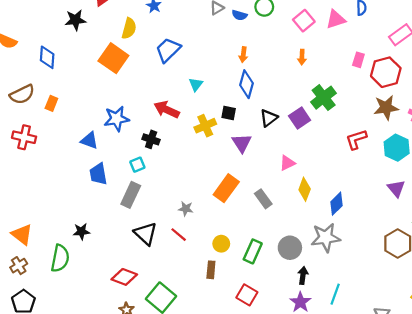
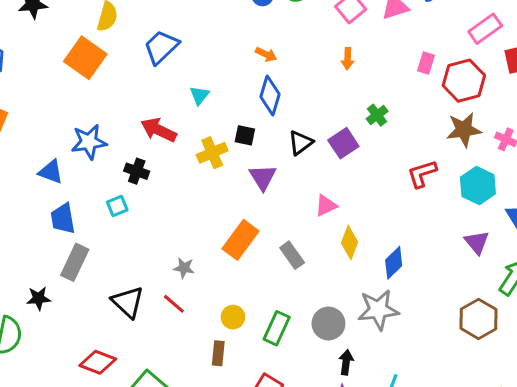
orange arrow: (243, 55) -> (266, 54), turned -72
green cross: (324, 98) -> (377, 115), size x0.6
gray rectangle: (131, 195) -> (75, 262), moved

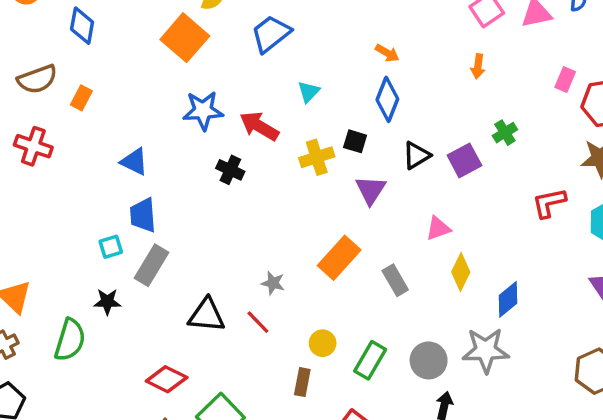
blue star: (89, 142) -> (203, 111), moved
cyan square: (117, 206) -> (111, 247), moved
black triangle: (128, 302) -> (207, 315), turned -44

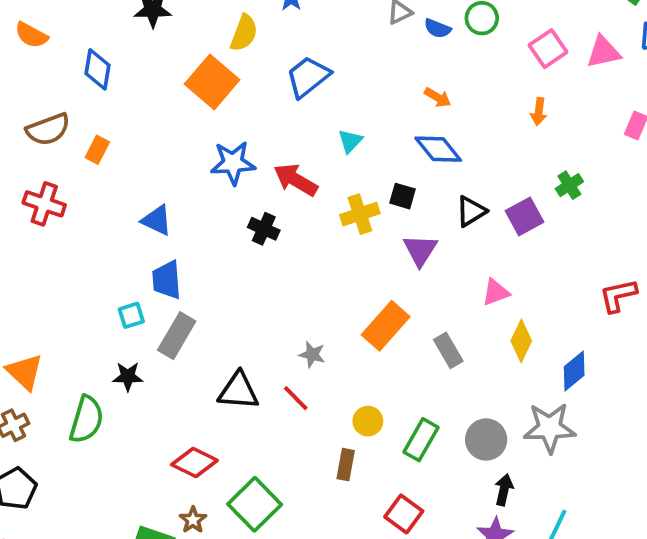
blue diamond: (387, 99) -> (438, 149), turned -60
red L-shape: (549, 203) -> (618, 296), moved

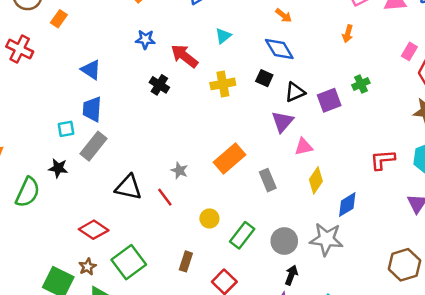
blue star: (233, 163) -> (145, 39), size x0.7
black square: (402, 196) -> (264, 78), moved
purple triangle: (420, 250) -> (282, 122), moved
brown rectangle: (346, 465) -> (186, 261), moved

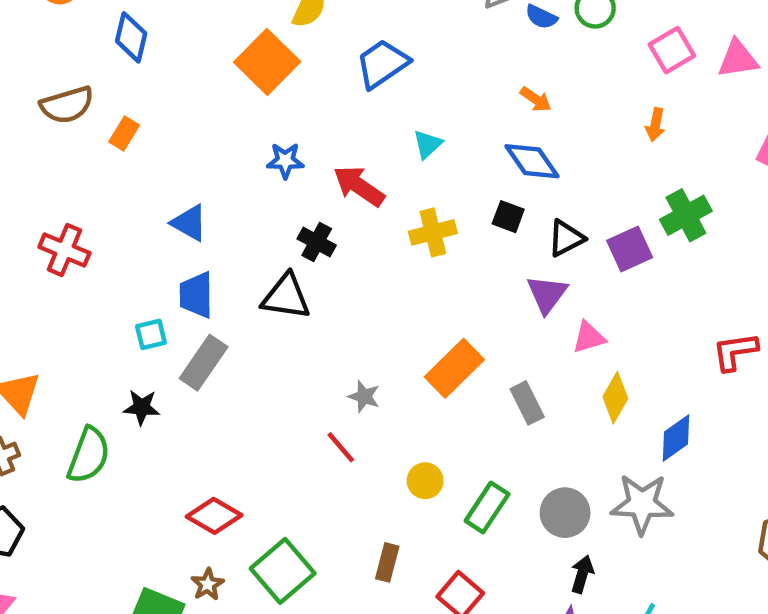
red cross: (20, 49) -> (64, 250), moved
green cross: (361, 84) -> (686, 215), size x1.5
black triangle: (128, 187) -> (286, 297), moved

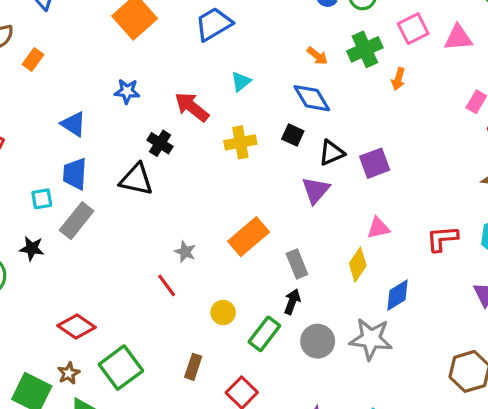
blue star: (285, 161) -> (127, 91), moved
green cross: (686, 215) -> (365, 49), moved
pink triangle: (589, 337) -> (378, 228), moved
black arrow: (582, 574) -> (292, 302), moved

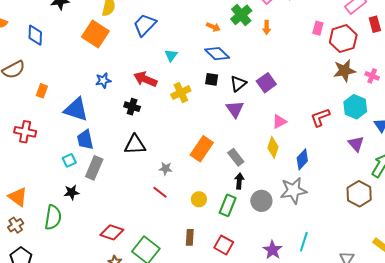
orange rectangle: (33, 60) -> (42, 91), moved
blue triangle: (74, 124) -> (76, 109), size x1.5
black triangle: (136, 179) -> (135, 145), moved

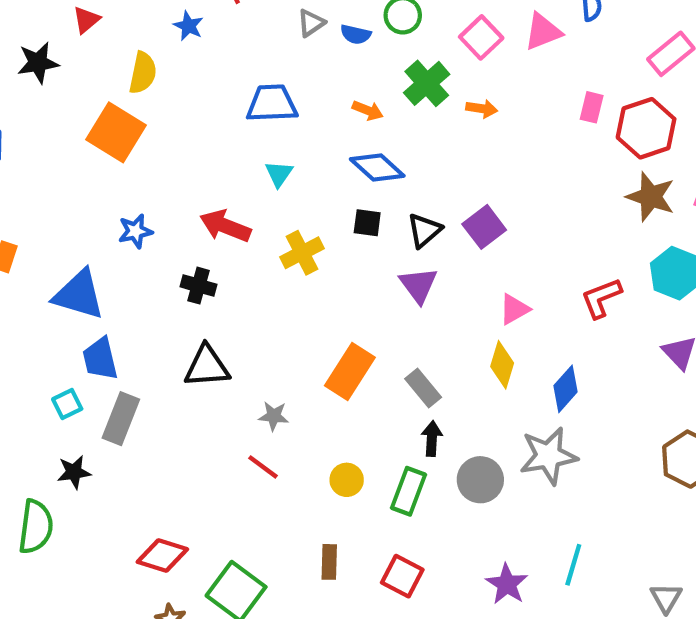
blue trapezoid: (145, 25) -> (272, 103), moved, turned 45
orange arrow: (267, 27) -> (482, 109), turned -80
brown star: (344, 71) -> (651, 197), turned 30

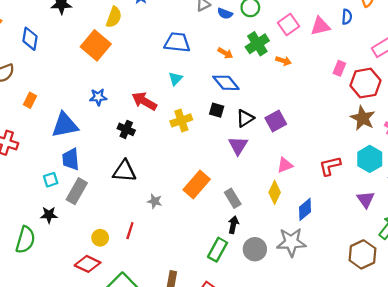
blue triangle: (79, 295) -> (65, 125), turned -36
red line: (263, 467) -> (130, 231), moved, turned 63
yellow circle: (347, 480) -> (100, 238), moved

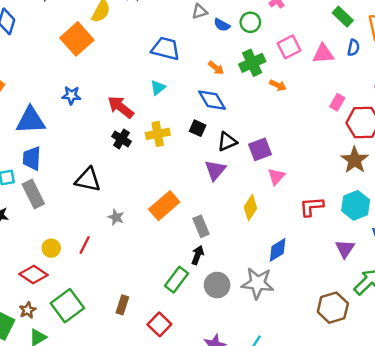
black cross: (126, 129) -> (121, 139), moved
pink triangle: (285, 165) -> (276, 176), moved, turned -35
gray rectangle: (77, 191) -> (33, 194), turned -65
yellow diamond: (275, 192) -> (250, 208), moved

